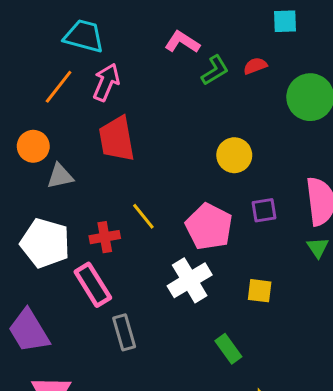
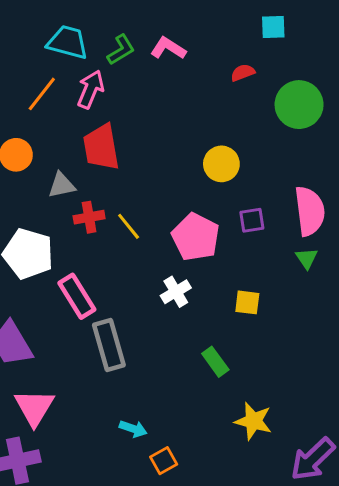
green L-shape: (215, 70) -> (121, 50), moved
gray triangle: (60, 176) -> (62, 185), moved
red cross: (105, 237) -> (89, 217), moved
white cross: (190, 280) -> (176, 292), size x0.7
gray rectangle: (124, 332) -> (109, 345), size x1.4

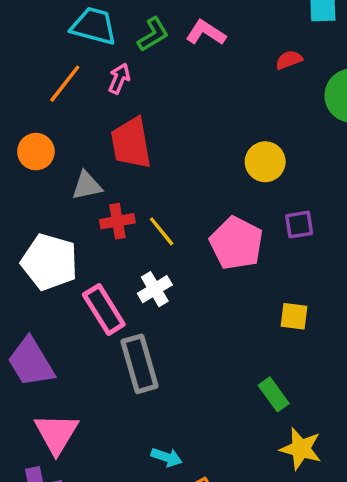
pink arrow: (91, 89) -> (119, 79), size x0.7
white cross: (176, 292) -> (155, 289), moved
green rectangle: (215, 362) -> (274, 394), moved

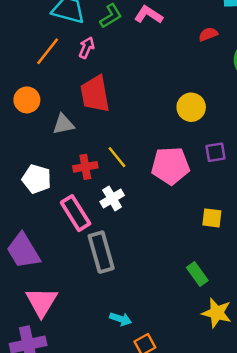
red cross: (117, 221) -> (85, 167), moved
pink pentagon: (236, 243) -> (170, 166), turned -30
white pentagon: (50, 262) -> (37, 179), size x0.7

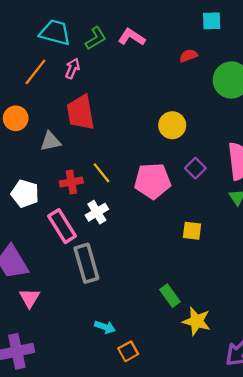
purple square: (215, 152) -> (195, 168), turned -36
green rectangle: (197, 274) -> (170, 296), moved
pink triangle: (41, 302) -> (30, 298), moved, size x0.7

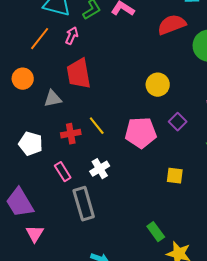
red semicircle: (188, 56) -> (172, 25), size x1.8
white cross: (97, 212) -> (100, 169), moved
pink rectangle: (62, 226) -> (63, 172), size x0.7

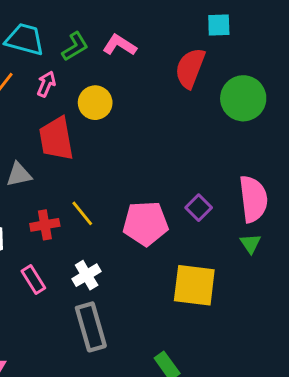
red semicircle: (172, 25) -> (190, 68), turned -48
yellow circle: (158, 85) -> (95, 103), moved
yellow square: (175, 176) -> (194, 285), size x1.8
gray rectangle: (84, 204) -> (91, 327), moved

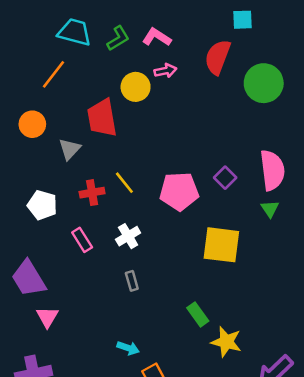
pink arrow: (46, 84) -> (165, 71), moved, turned 55
gray triangle: (19, 175) -> (70, 149), turned -35
gray rectangle: (91, 327) -> (132, 281), size x0.5

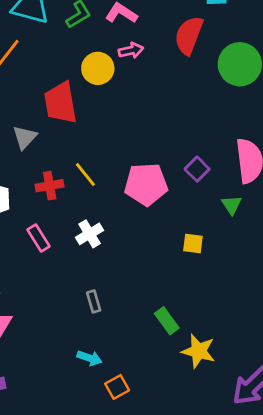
green triangle: (270, 209) -> (232, 205), moved
yellow square: (221, 245) -> (193, 244), size x0.5
gray rectangle: (132, 281) -> (94, 301), moved

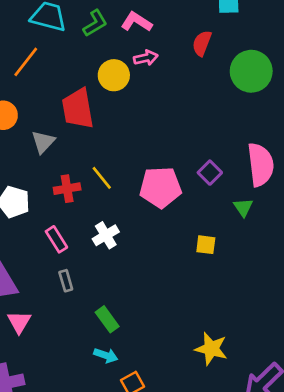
red semicircle: (189, 35) -> (202, 43), size x0.7
gray rectangle: (94, 301) -> (66, 281), moved
green rectangle: (167, 321) -> (107, 319), moved

